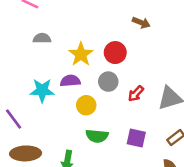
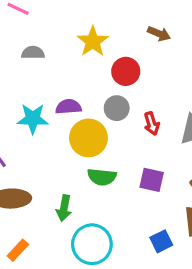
yellow star: (81, 54) -> (93, 41), moved
red arrow: (136, 94) -> (152, 124), turned -60
yellow circle: (86, 105) -> (88, 138), size x1.5

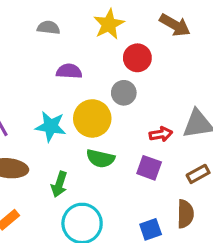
brown arrow: (159, 34) -> (175, 25), size x1.4
purple semicircle: (68, 107) -> (69, 71), moved
cyan star: (33, 119) -> (51, 126), moved
red arrow: (152, 124) -> (161, 134), moved, turned -90

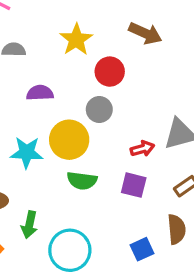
green arrow: (59, 184) -> (29, 225), moved

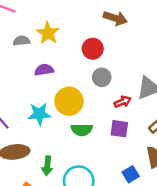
yellow star: (76, 40) -> (48, 33), moved
gray circle: (99, 109) -> (102, 77), moved

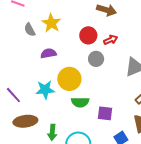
gray semicircle: (22, 41) -> (30, 30), turned -112
red arrow: (123, 102) -> (111, 40), moved
purple square: (119, 129) -> (105, 113), moved

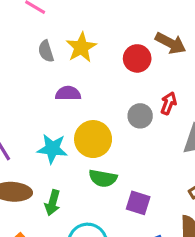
red circle: (88, 35) -> (137, 58), moved
red arrow: (111, 40) -> (169, 103), moved, turned -56
green arrow: (52, 132) -> (53, 203), moved

